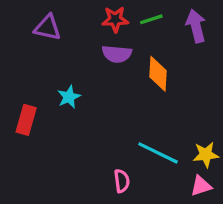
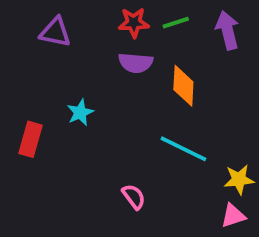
cyan line: (158, 153) -> (183, 149), moved
pink semicircle: (122, 181) -> (134, 197), moved, turned -30

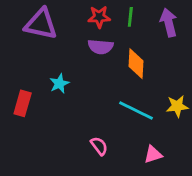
green line: (176, 23) -> (130, 17), turned -66
purple triangle: (55, 32) -> (41, 24), size x1.4
yellow star: (239, 179) -> (177, 106), moved
pink triangle: (233, 216) -> (153, 154), moved

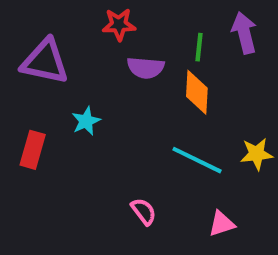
red star: (99, 17) -> (119, 25), moved
green line: (130, 17) -> (199, 47), moved
purple triangle: (41, 24) -> (45, 61), moved

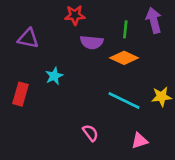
purple triangle: (45, 61) -> (28, 38), size x0.7
orange diamond: (197, 92) -> (124, 58), turned -68

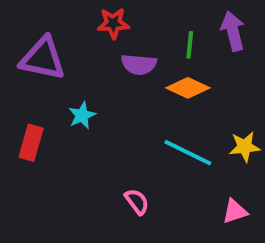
purple triangle: (28, 38) -> (43, 59), size x1.4
pink triangle: (140, 141) -> (235, 211), moved

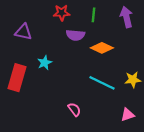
green line: (190, 45) -> (93, 15), moved
purple triangle: (43, 59) -> (23, 32), size x0.7
red rectangle: (31, 143) -> (17, 78), size x1.4

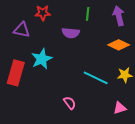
red star: (62, 13) -> (43, 13), moved
orange diamond: (102, 48) -> (119, 45), moved
cyan star: (45, 63) -> (42, 59), size x1.5

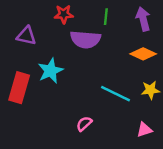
red star: (43, 13) -> (64, 14), moved
purple semicircle: (71, 33) -> (85, 39), size x1.4
pink semicircle: (70, 103) -> (84, 124), turned -96

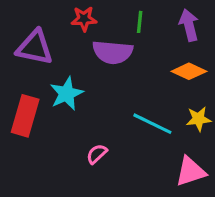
purple triangle: (26, 36) -> (35, 47), size x1.4
pink semicircle: (84, 124) -> (97, 154), moved
pink triangle: (144, 130) -> (191, 171), size x1.5

